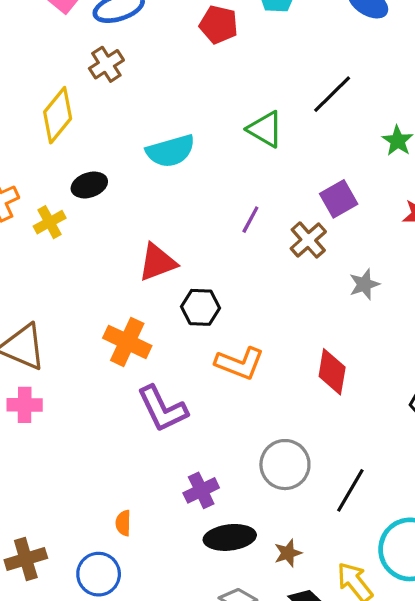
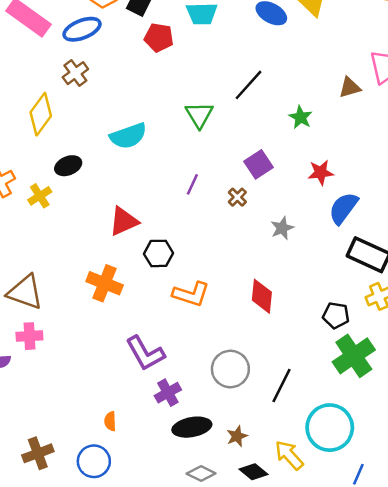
green triangle: (265, 129) -> (199, 115), turned 32
brown cross: (308, 240) -> (237, 197), size x0.7
purple L-shape: (162, 409) -> (145, 353), moved

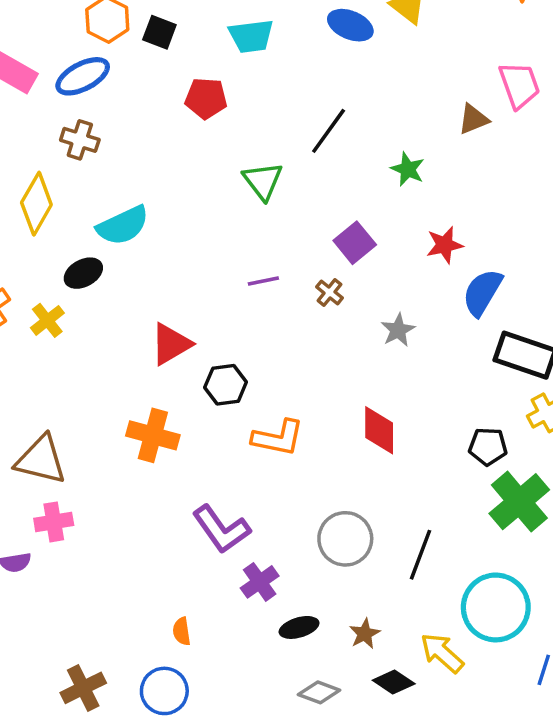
red pentagon: (159, 37) -> (206, 98), moved
brown cross: (75, 73) -> (80, 140), turned -30
cyan semicircle: (128, 136) -> (123, 226), moved
purple line: (192, 184) -> (263, 281), turned 60
black ellipse: (192, 427) -> (299, 627), size x0.7

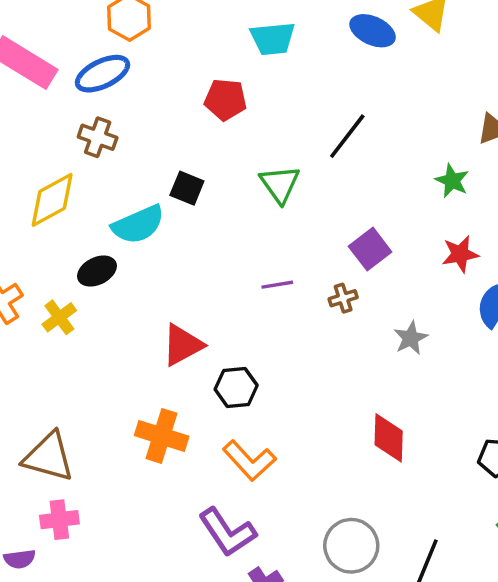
black square: (159, 32) -> (187, 188), moved
green star: (408, 169) -> (452, 181), moved
yellow diamond: (36, 204) -> (52, 200), turned 30
brown cross: (329, 292) -> (343, 298), turned 32
orange L-shape: (278, 438) -> (249, 461), moved, turned 34

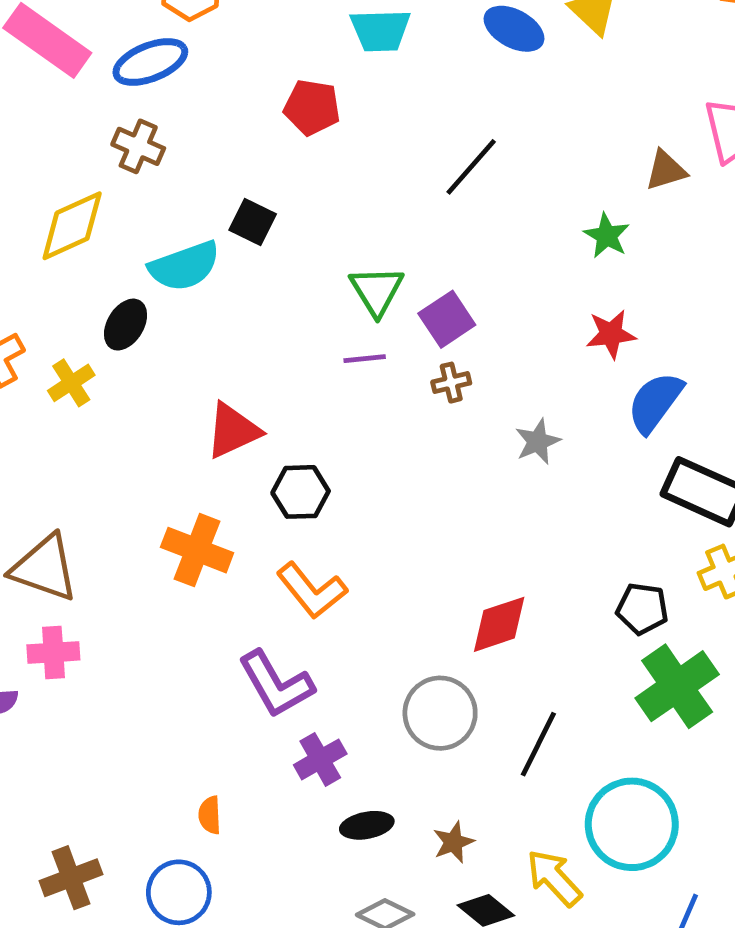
green triangle: (280, 184) -> (377, 291), moved
purple square: (370, 249) -> (447, 319), moved
black ellipse: (97, 271) -> (126, 325), turned -36
red diamond: (389, 438) -> (499, 624), moved, turned 66

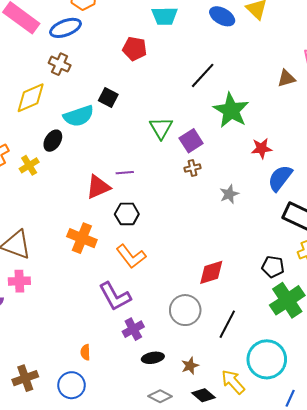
green star: (607, 236) -> (231, 110), moved, size x1.8
purple line: (365, 359) -> (125, 173), moved

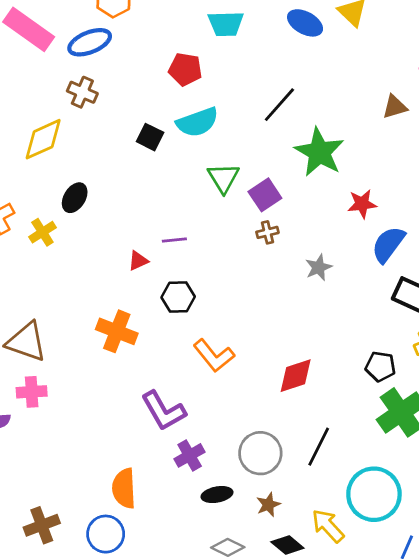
cyan semicircle: (79, 116) -> (197, 122), moved
red triangle: (98, 187) -> (138, 261), size x0.6
orange L-shape: (131, 256) -> (214, 356), moved
gray circle: (185, 310) -> (260, 453), moved
orange semicircle: (85, 352) -> (124, 488), size x1.8

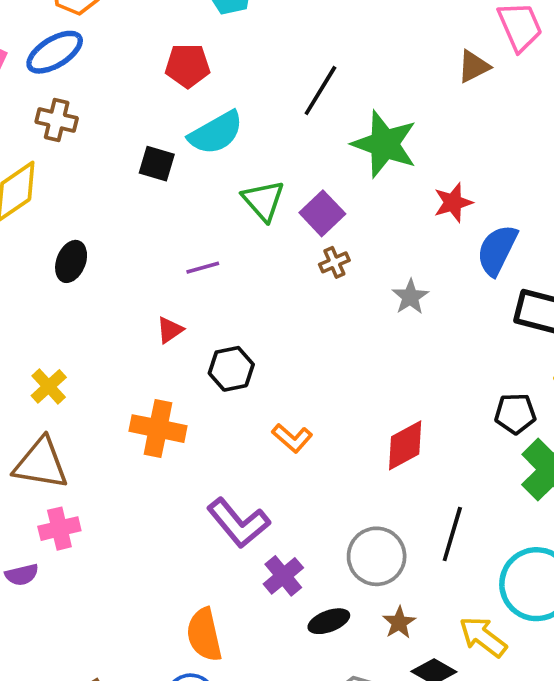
yellow cross: (42, 232) -> (49, 386), moved
purple line: (174, 240) -> (203, 268), moved
orange L-shape: (214, 356) -> (292, 438), size x0.7

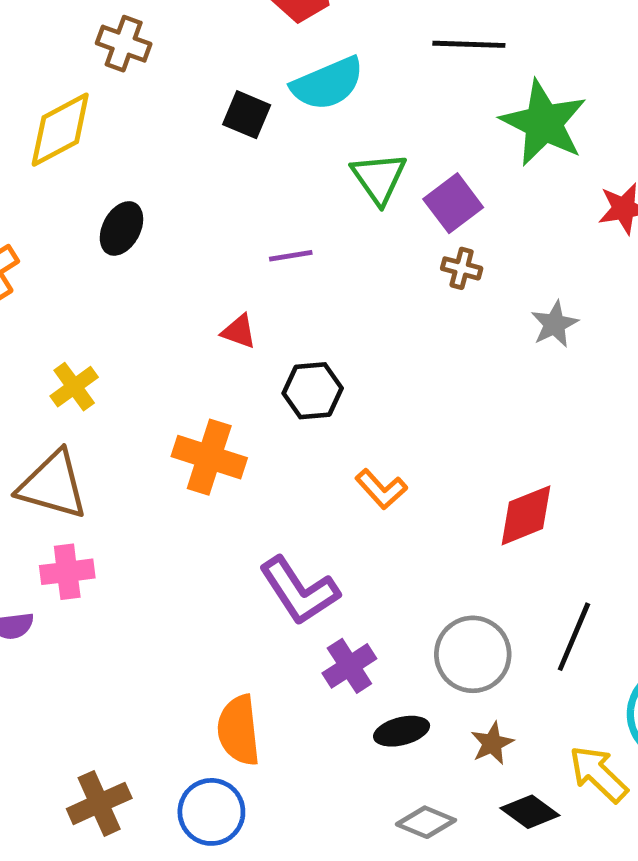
black line: (320, 91) -> (469, 44), turned 54
brown cross: (334, 262) -> (462, 268), turned 32
red triangle: (170, 330) -> (239, 332), turned 48

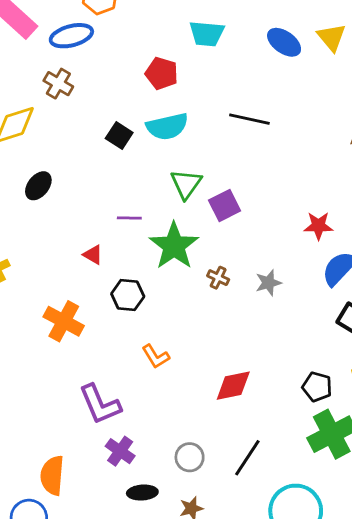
green star: (544, 123) -> (174, 246), moved
brown cross: (462, 268) -> (218, 278), moved
gray circle: (473, 654) -> (190, 457), size x0.7
purple cross: (349, 666) -> (120, 451), turned -32

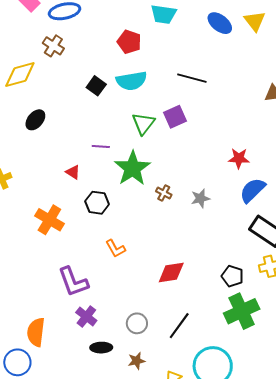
purple square: (225, 205) -> (175, 117), moved

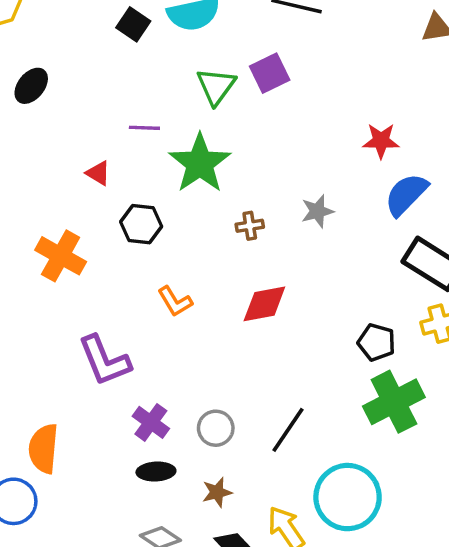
brown cross: (164, 193) -> (250, 226), moved, turned -35
red diamond: (171, 272) -> (264, 304), moved
purple cross: (86, 317) -> (151, 422), moved

